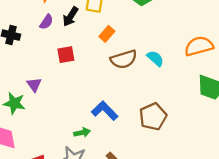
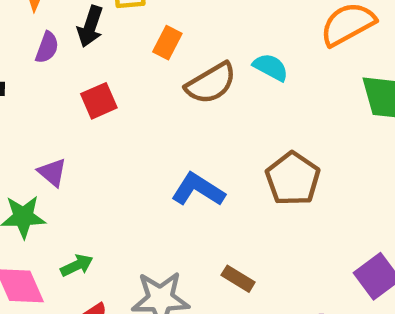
green arrow: (82, 133) -> (77, 265), moved

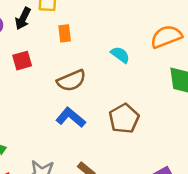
orange rectangle: (167, 43) -> (65, 33), turned -42
brown semicircle: (211, 83) -> (71, 81), moved

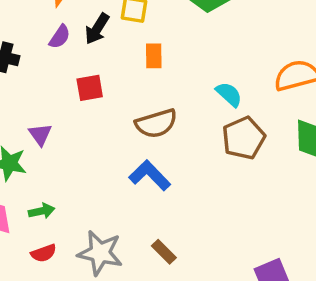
brown pentagon: (124, 118) -> (244, 138), moved

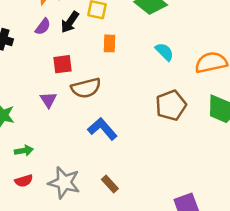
cyan semicircle: (229, 94) -> (164, 52), moved
brown semicircle: (156, 123) -> (86, 88), moved
purple triangle: (40, 134) -> (48, 100), moved

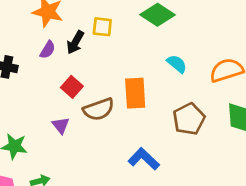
orange rectangle: (109, 43) -> (135, 93), moved, size x1.6
red square: (63, 64) -> (72, 87), turned -36
blue L-shape: (102, 129) -> (144, 159), moved

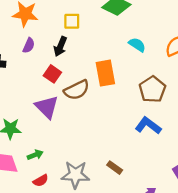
black arrow: (75, 42) -> (60, 47), moved
purple triangle: (61, 125) -> (47, 107), size x1.6
blue L-shape: (144, 159) -> (148, 126), moved

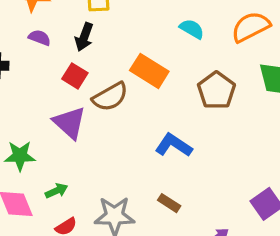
purple semicircle: (29, 46) -> (40, 38), turned -91
orange rectangle: (105, 73) -> (149, 71), turned -45
blue L-shape: (148, 126) -> (174, 145), moved

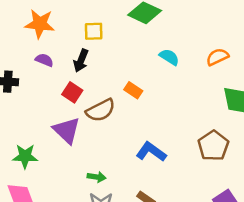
orange semicircle: (251, 27) -> (217, 57), size x0.7
orange rectangle: (149, 71) -> (133, 90), size x0.6
brown pentagon: (216, 90) -> (213, 146), moved
green arrow: (56, 191) -> (97, 177), moved, turned 30

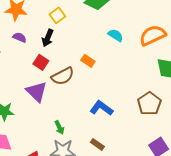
yellow square: (94, 31) -> (57, 15), turned -35
orange semicircle: (217, 57) -> (153, 35), size x1.5
green arrow: (97, 177) -> (59, 127), turned 56

